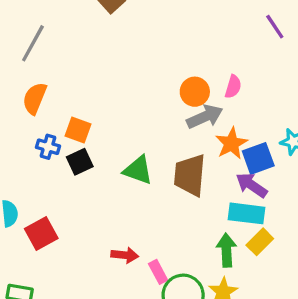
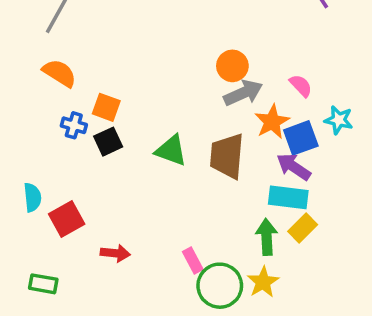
pink semicircle: (233, 87) -> (301, 86), moved, turned -60
orange semicircle: (35, 98) -> (59, 73), turned 100
red arrow: (125, 255) -> (115, 253), moved

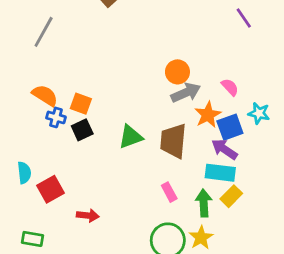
orange semicircle: (59, 73) -> (45, 95), moved
green triangle: (171, 151) -> (131, 137), turned -40
pink rectangle: (193, 260) -> (169, 192), moved

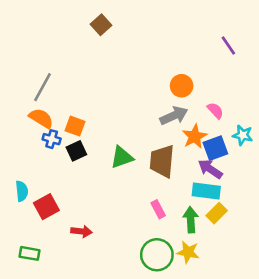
gray line: (44, 32) -> (42, 87), moved
orange circle: (177, 72) -> (182, 86), moved
yellow star: (201, 238) -> (188, 252), turned -30

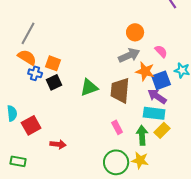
orange star: (195, 136) -> (145, 71), turned -30

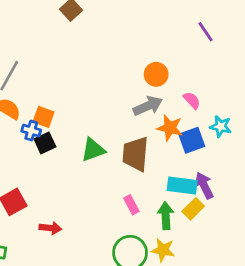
blue cross: (35, 73) -> (31, 131), moved
purple arrow: (157, 96) -> (204, 185), moved, turned 30

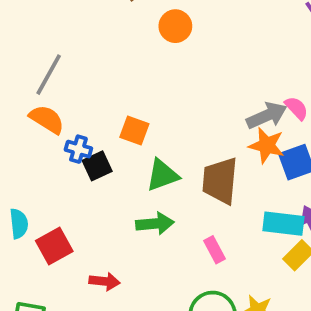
orange circle: (156, 74) -> (175, 26), moved
gray arrow: (148, 106) -> (267, 116), moved
orange square: (44, 117) -> (134, 130), moved
green arrow: (166, 216) -> (155, 224), moved, turned 88

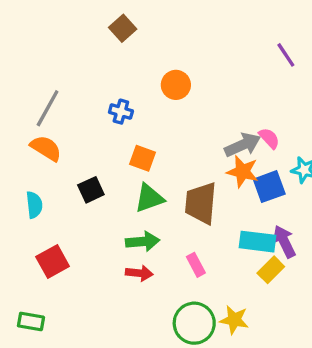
orange circle: (175, 26) -> (176, 85), moved
orange square: (134, 130) -> (143, 158), moved
blue cross: (78, 149) -> (121, 112), moved
cyan semicircle: (19, 224) -> (34, 205), moved
red arrow: (105, 281) -> (139, 273), moved

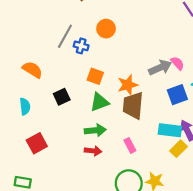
orange circle: (176, 85) -> (106, 29), moved
gray line: (48, 108) -> (65, 36), moved
orange star: (243, 172) -> (128, 85), moved, turned -30

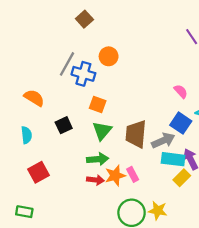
blue cross: (81, 46) -> (83, 74), size x1.5
gray arrow: (160, 68) -> (163, 141), moved
orange star: (128, 85) -> (115, 176), moved
blue square: (177, 95) -> (181, 123), turned -36
green triangle: (100, 102) -> (102, 131), turned -30

